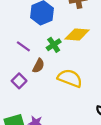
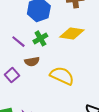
green cross: (54, 45) -> (40, 38), moved
brown semicircle: (38, 66) -> (32, 62), turned 48

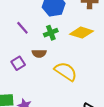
purple line: (18, 42) -> (22, 28), moved

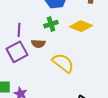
purple line: (22, 28) -> (19, 30), moved, turned 40
purple square: (18, 63) -> (17, 52), size x1.5

